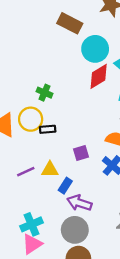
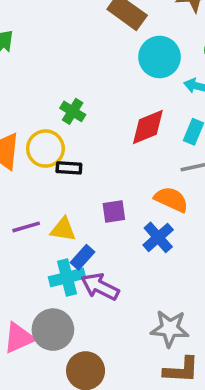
red diamond: (99, 76) -> (148, 127), moved
cyan cross: (32, 224) -> (67, 277), moved
gray circle: (75, 230) -> (53, 330), moved

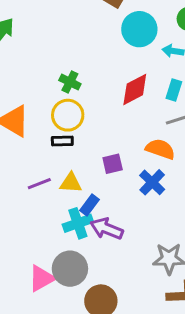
yellow circle: (45, 149) -> (68, 115), moved
black rectangle: (69, 168) -> (62, 141), moved

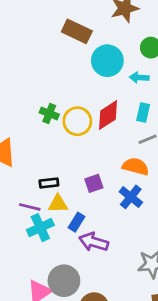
yellow circle: (68, 115) -> (77, 121), moved
black rectangle: (62, 141) -> (49, 183), moved
purple line: (39, 184) -> (30, 207), turned 40
cyan cross: (78, 223) -> (40, 228), moved

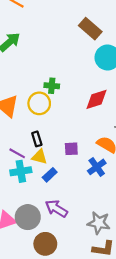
green cross: (49, 113) -> (52, 86), turned -32
yellow circle: (77, 121) -> (39, 103), moved
black rectangle: (49, 183) -> (37, 139), turned 64
purple arrow: (94, 242) -> (56, 209), moved

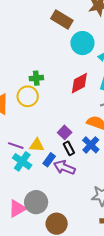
black rectangle: (37, 139) -> (69, 148), moved
purple square: (71, 149) -> (65, 132), turned -32
cyan cross: (21, 171) -> (22, 161), turned -36
purple arrow: (56, 209) -> (64, 167), moved

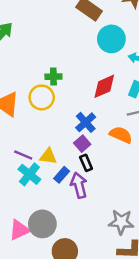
blue cross: (91, 145) -> (86, 122), moved
purple arrow: (64, 167) -> (79, 185), turned 50

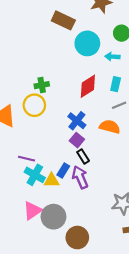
yellow triangle: (48, 156) -> (52, 180), moved
pink triangle: (19, 230) -> (32, 210), moved

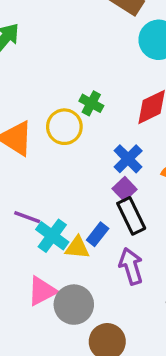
green cross: (42, 85) -> (91, 103), moved, turned 32
black rectangle: (83, 156) -> (131, 216), size x1.5
purple line: (27, 159) -> (27, 217), moved
purple arrow: (80, 177) -> (131, 266), moved

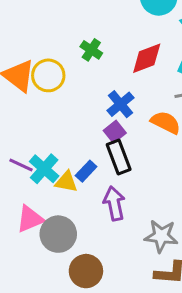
yellow circle: (64, 127) -> (48, 75), moved
purple line: (27, 217) -> (21, 165), moved

